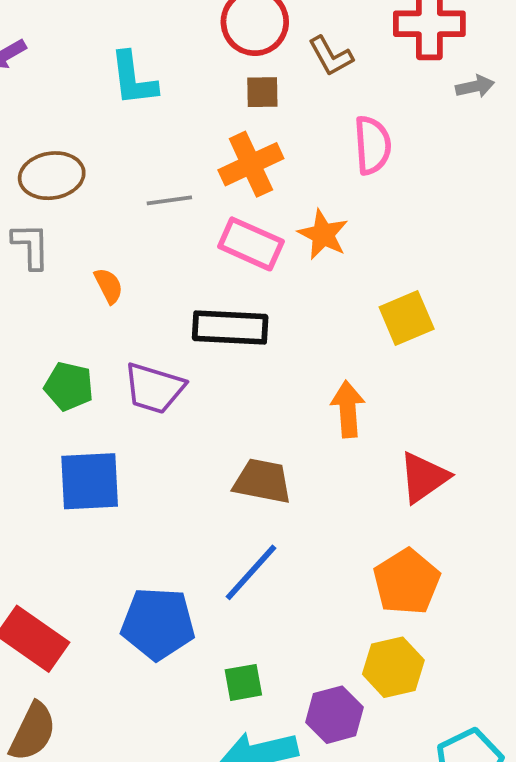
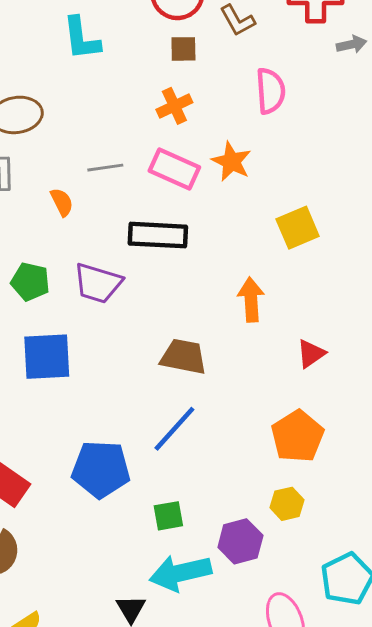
orange cross: (251, 164) -> (174, 106), size x0.7
gray line: (169, 200) -> (105, 168), moved
red triangle: (424, 477) -> (311, 354), size x0.7
yellow hexagon: (393, 667) -> (287, 504), size x0.7

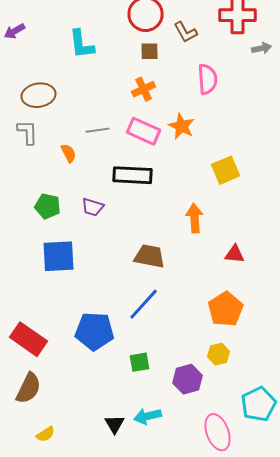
purple trapezoid: (98, 283) -> (93, 207), size x0.7
red triangle: (311, 354) -> (235, 254), turned 40
cyan arrow: (180, 573) -> (148, 416), moved, size x0.7

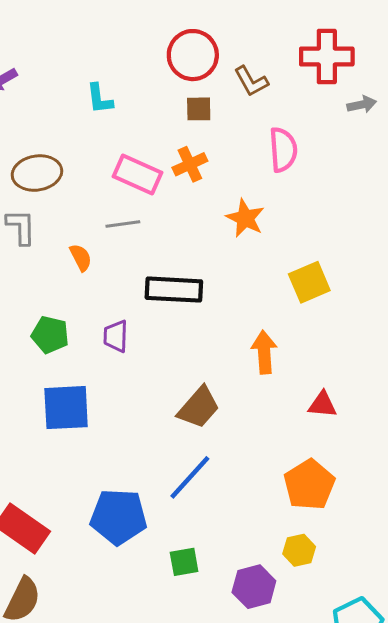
cyan L-shape: (82, 44) -> (100, 99), size x0.7
pink rectangle: (144, 131) -> (137, 174), moved
purple trapezoid: (93, 207) -> (116, 336), turned 75
brown trapezoid: (150, 256) -> (199, 408), turned 120

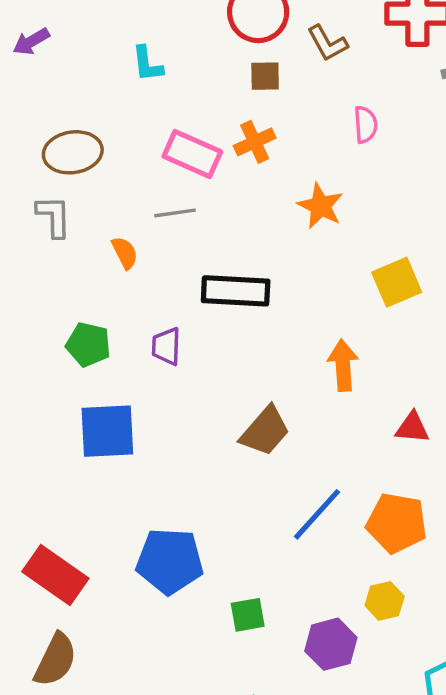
pink semicircle: (283, 150) -> (366, 125), size x0.7
blue line: (190, 477) -> (317, 514), moved
orange pentagon: (309, 485) -> (397, 523), turned -30

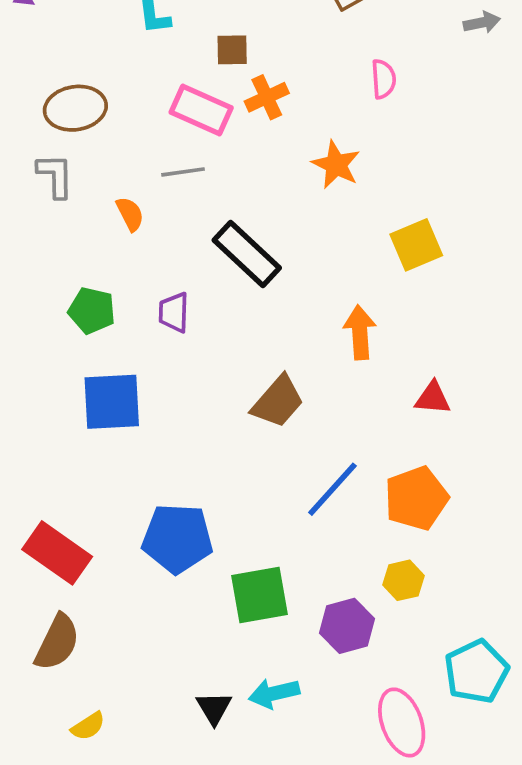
brown square: (265, 76) -> (232, 50), moved
black rectangle: (236, 291) -> (247, 254), turned 40
orange pentagon: (397, 523) -> (416, 498), turned -30
green square: (248, 615) -> (259, 595), size x1.6

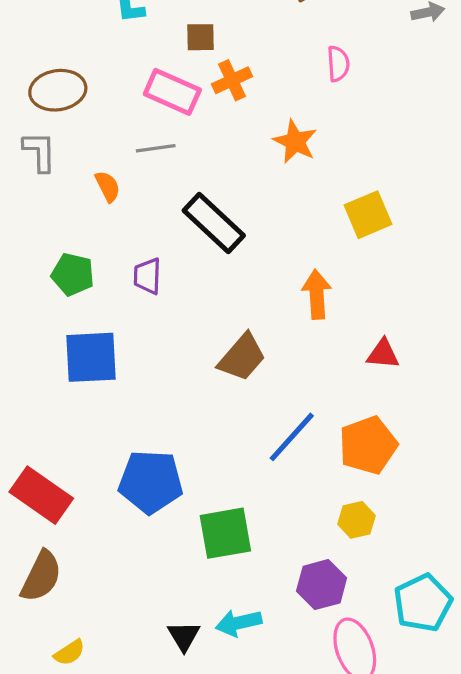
purple hexagon: (347, 626) -> (322, 585), moved

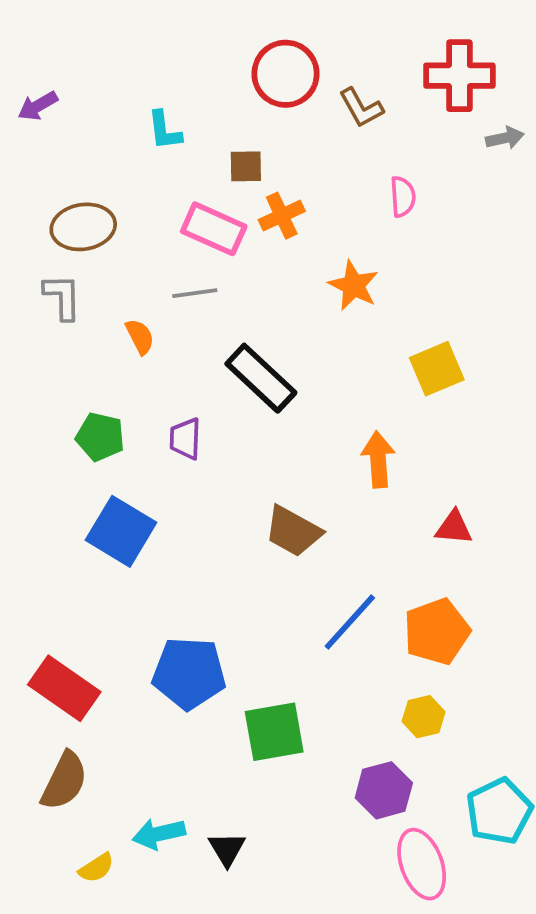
blue square: (91, 357) -> (121, 531), turned 34
brown trapezoid: (242, 357) -> (293, 531), turned 78
cyan arrow: (239, 623) -> (159, 834), moved

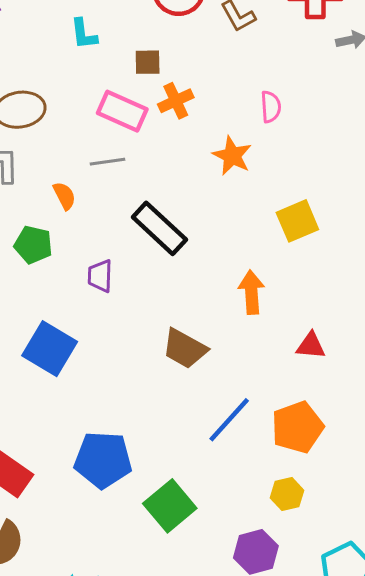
pink semicircle: (403, 197) -> (271, 107), moved
green pentagon: (100, 437) -> (33, 245), moved
green square: (274, 732) -> (170, 506), turned -30

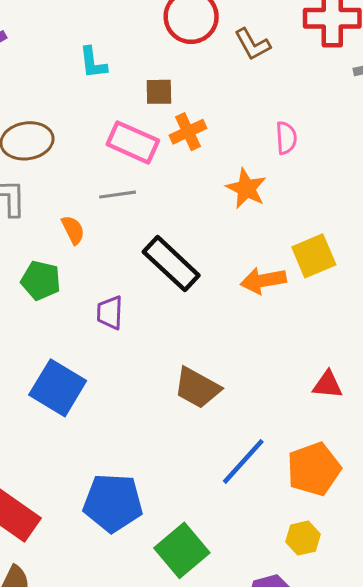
orange arrow: (251, 292) -> (263, 280), moved, turned -96

